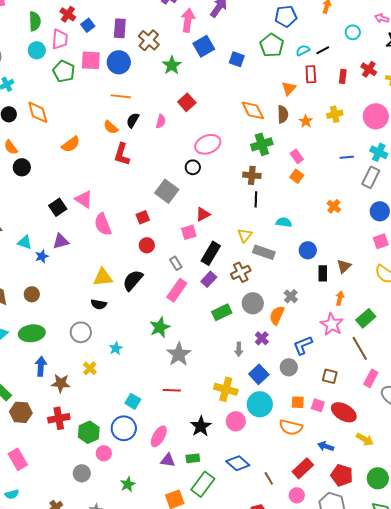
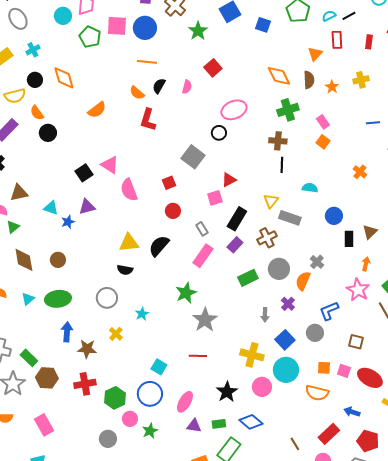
blue diamond: (238, 463) -> (251, 422), moved
green star: (128, 484) -> (150, 431), moved

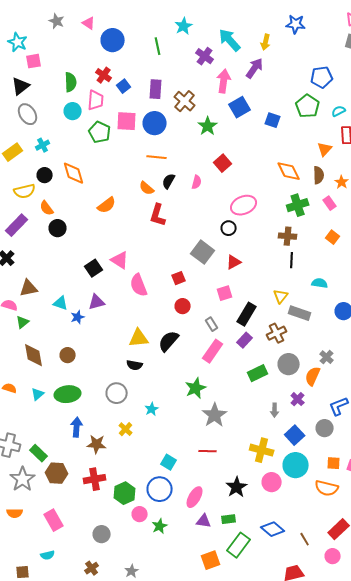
pink rectangle: (323, 122) -> (330, 203), moved
red triangle: (229, 180) -> (234, 262), moved
blue diamond: (251, 422) -> (273, 529), moved
gray circle: (108, 439) -> (102, 534), moved

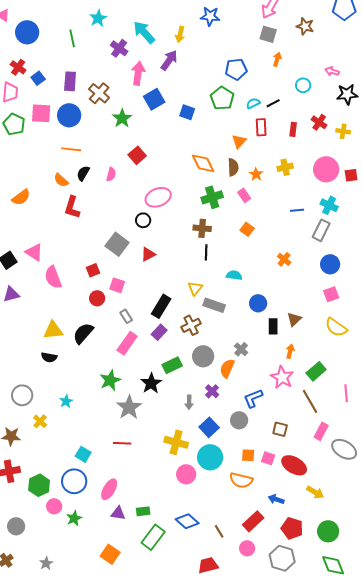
pink square: (225, 293) -> (117, 285), moved, turned 35
gray circle: (117, 393) -> (22, 395), moved
black star: (237, 487) -> (151, 383), moved
orange square: (211, 560) -> (110, 554), moved, turned -36

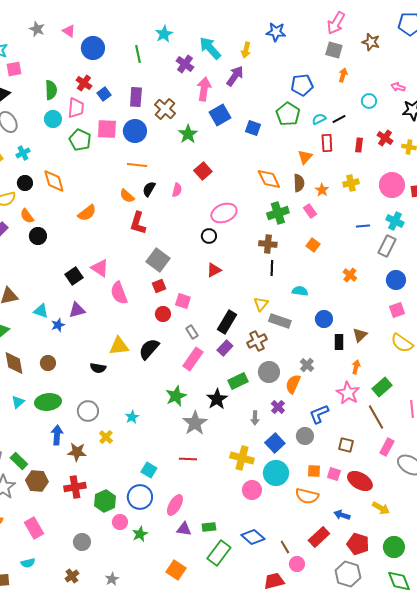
gray square: (117, 244) -> (158, 260), moved
black semicircle: (49, 357) -> (98, 368), moved
pink circle: (247, 548) -> (297, 564), moved

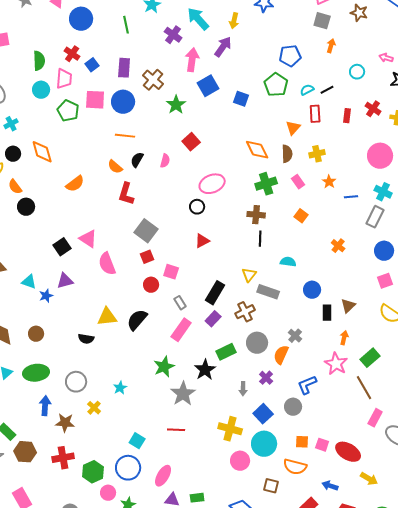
yellow cross: (351, 183) -> (317, 154), moved
orange star: (322, 190) -> (329, 182), moved
brown square: (346, 445) -> (271, 486), moved

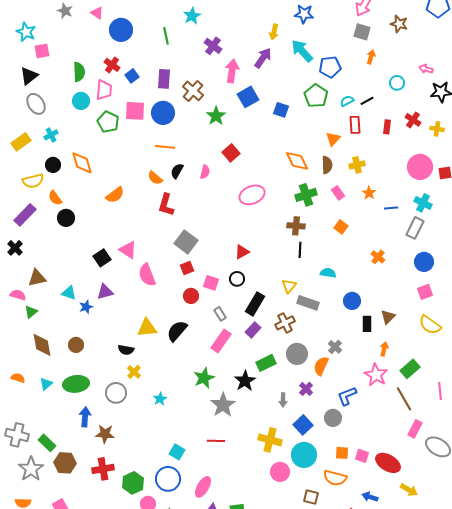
cyan arrow: (198, 19) -> (302, 51), moved
black circle: (197, 207) -> (237, 279), moved
yellow cross: (94, 408) -> (134, 372), moved

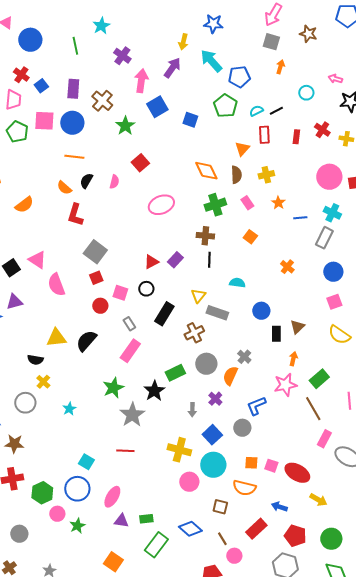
purple rectangle: (253, 330) -> (175, 260), moved
pink star: (376, 375) -> (285, 385), turned 30

